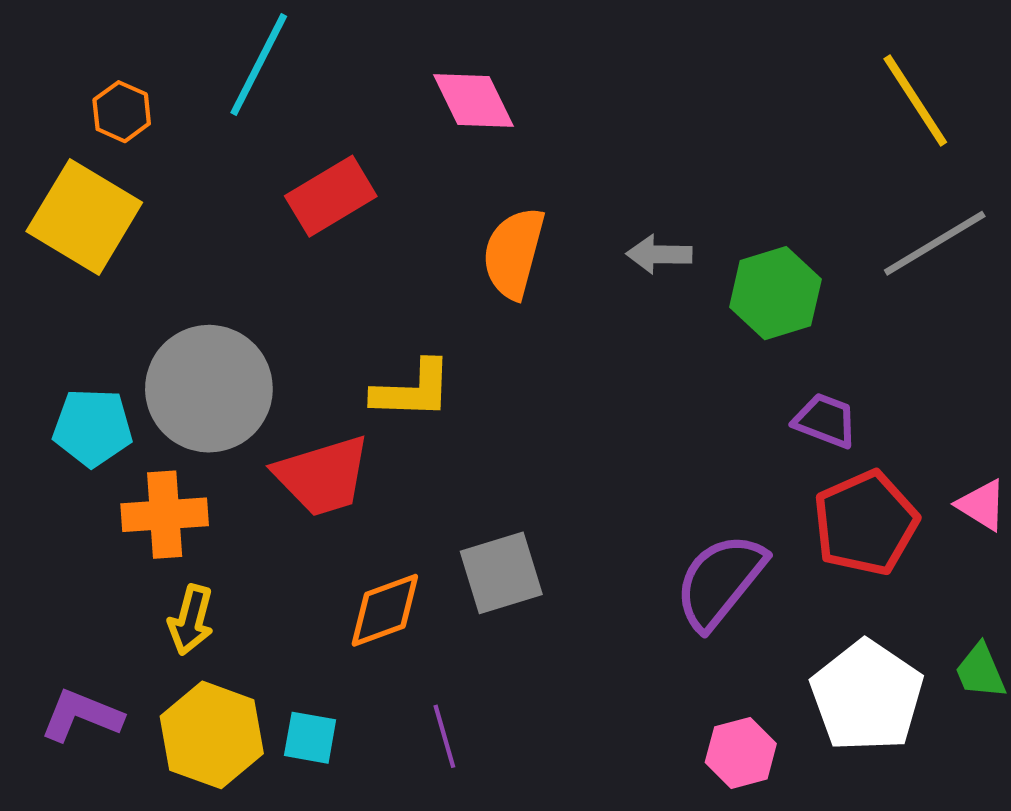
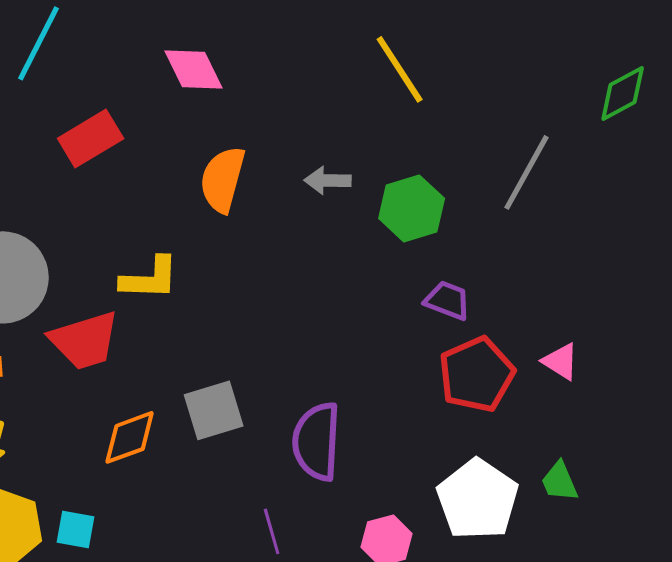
yellow line: (915, 101) -> (400, 69), moved
gray line: (935, 243) -> (527, 172), turned -30
purple semicircle: (720, 581) -> (317, 441), moved, turned -36
purple line: (444, 736) -> (272, 531), moved

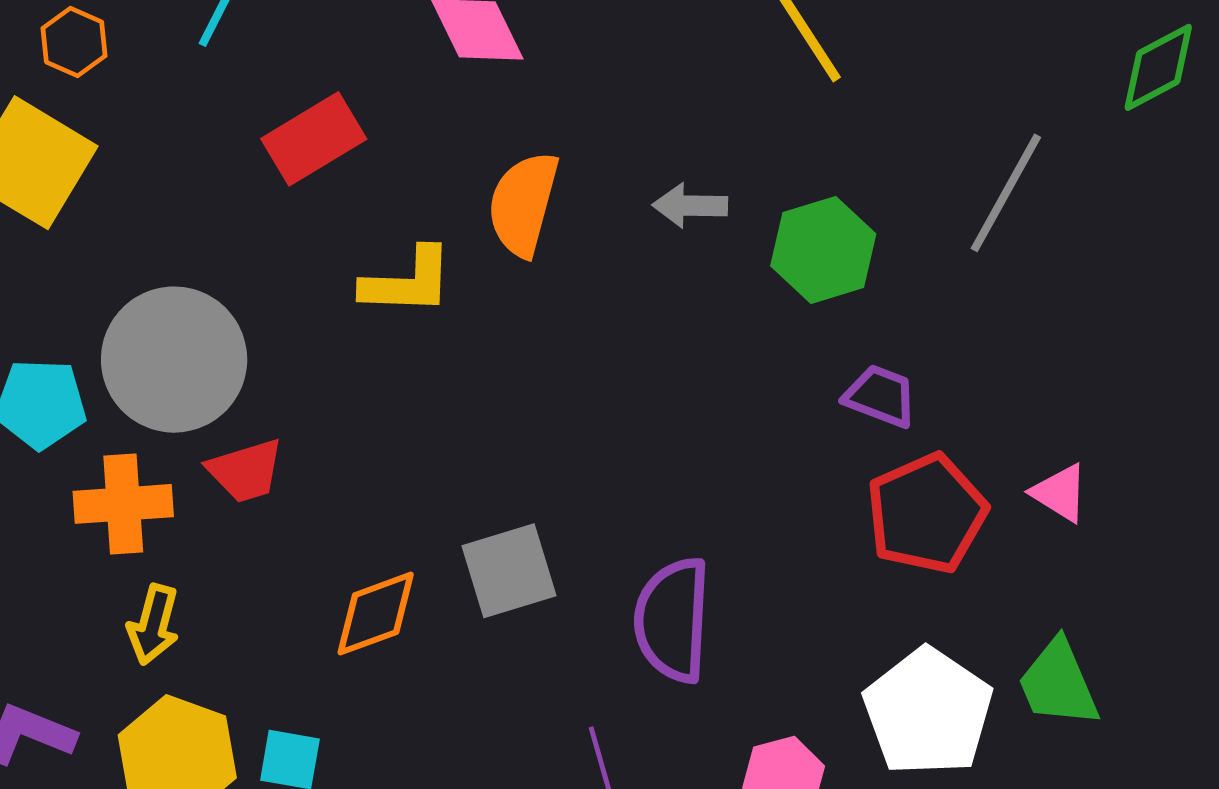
yellow L-shape: (150, 278) -> (407, 282), moved
red trapezoid: (85, 340) -> (245, 471), moved, size x0.7
green trapezoid: (560, 481) -> (1058, 683), size x1.4

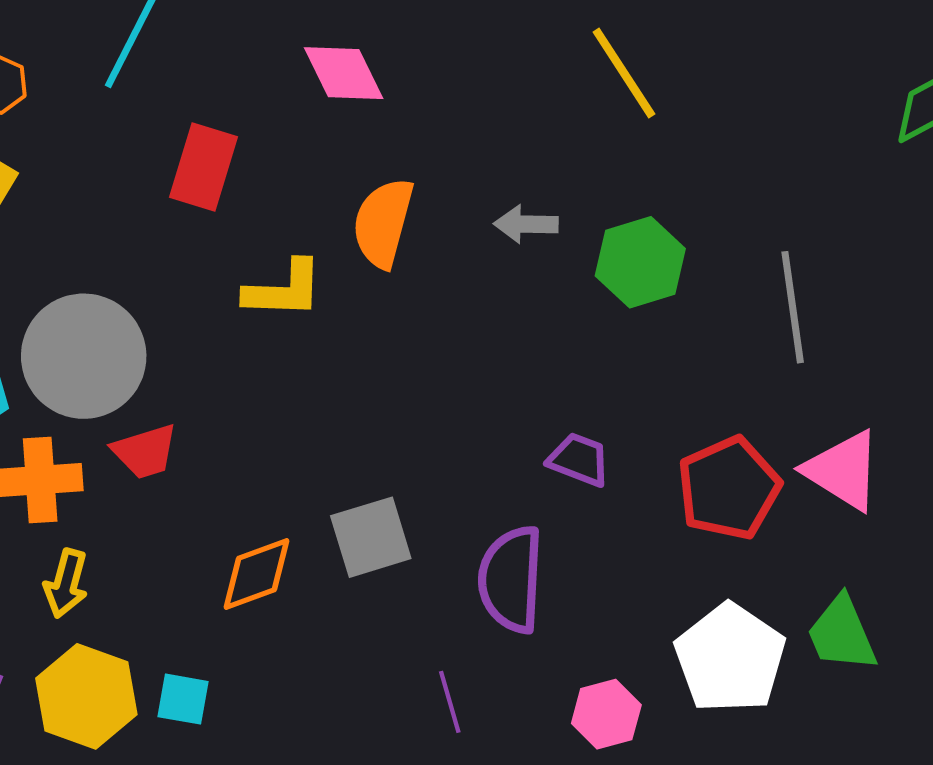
red rectangle: (314, 139) -> (203, 167), turned -42
gray line: (1006, 193) -> (793, 307), moved, turned -37
purple trapezoid: (880, 396) -> (579, 460), moved
pink triangle: (1060, 493) -> (843, 470), size x1.6

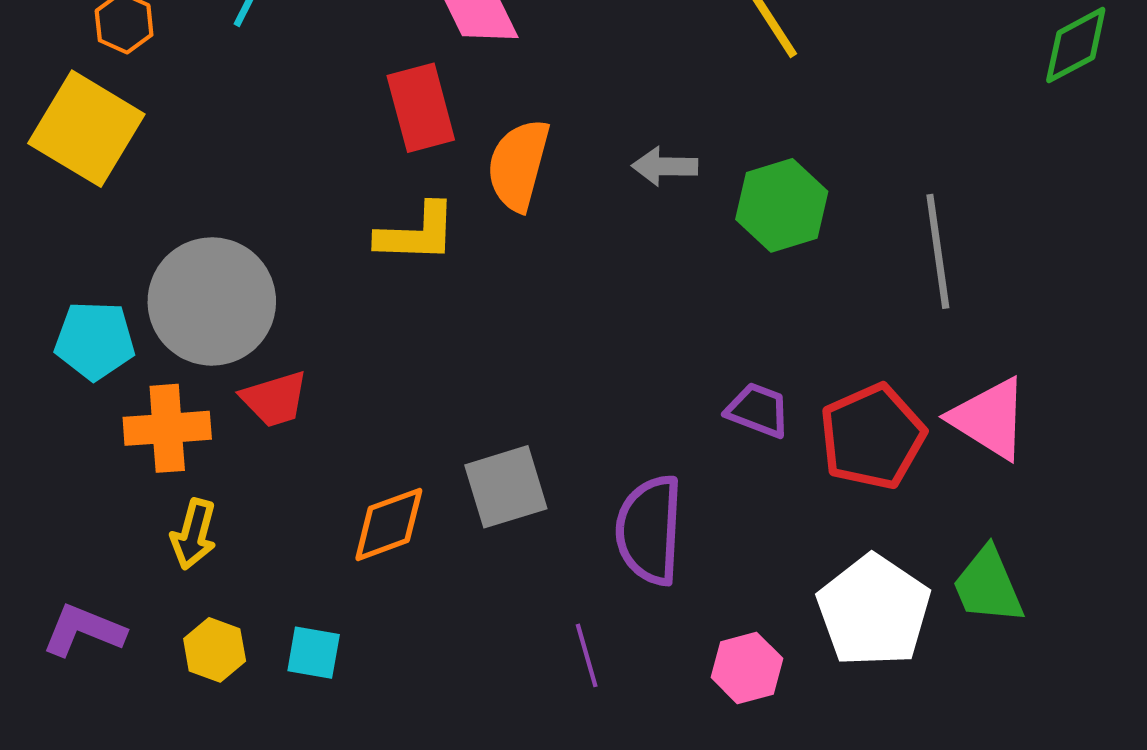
red rectangle: (203, 167) -> (421, 108), moved, turned -32
purple trapezoid: (579, 460) -> (758, 410), moved
yellow hexagon: (86, 696) -> (215, 650), size x0.6

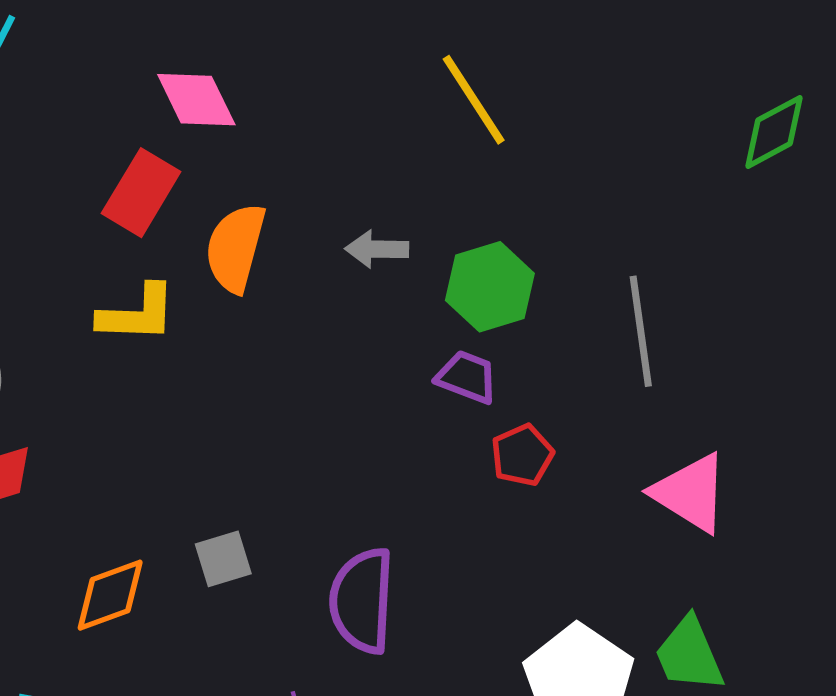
red rectangle: (421, 108) -> (141, 193), turned 46
purple trapezoid: (758, 410) -> (467, 377), moved
red pentagon: (872, 437) -> (522, 455), moved, size x0.6
gray square: (506, 487) -> (223, 559), size x0.7

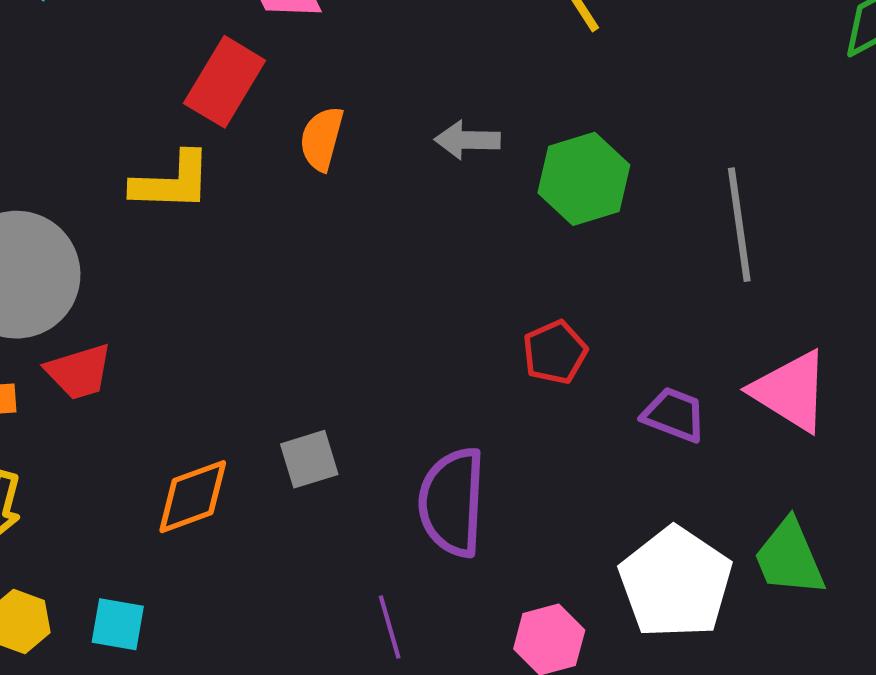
orange semicircle: (235, 248) -> (322, 139), size x0.7
yellow L-shape: (137, 314) -> (172, 182), moved
purple trapezoid: (467, 377) -> (674, 415), moved
red pentagon: (522, 455) -> (555, 352), moved

